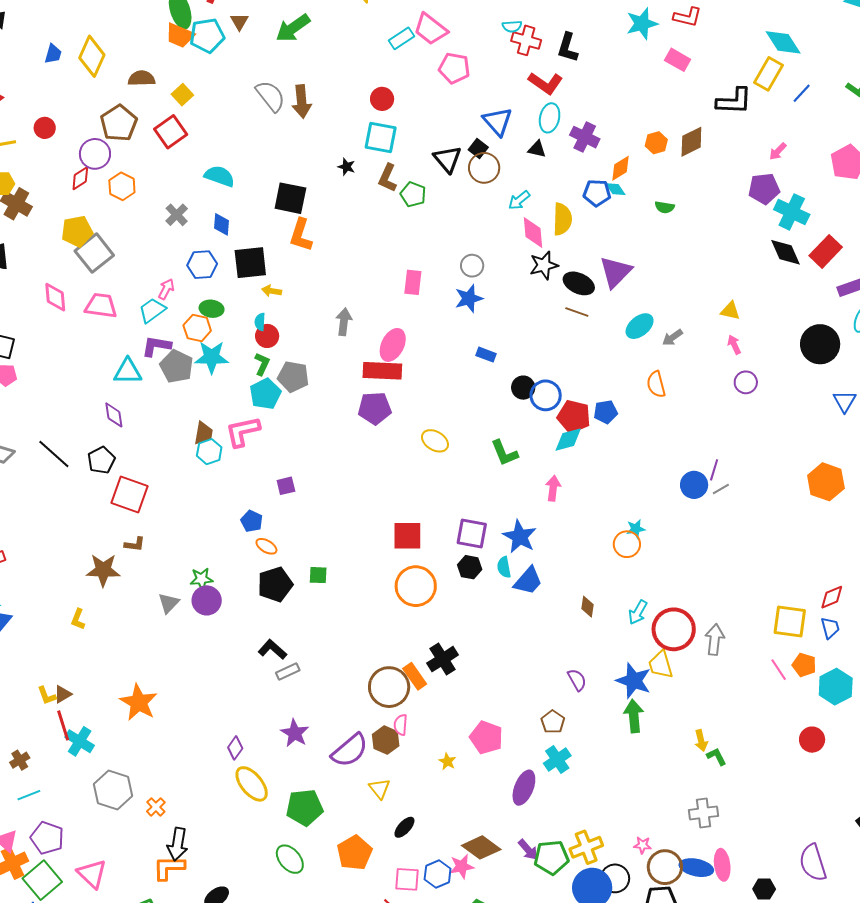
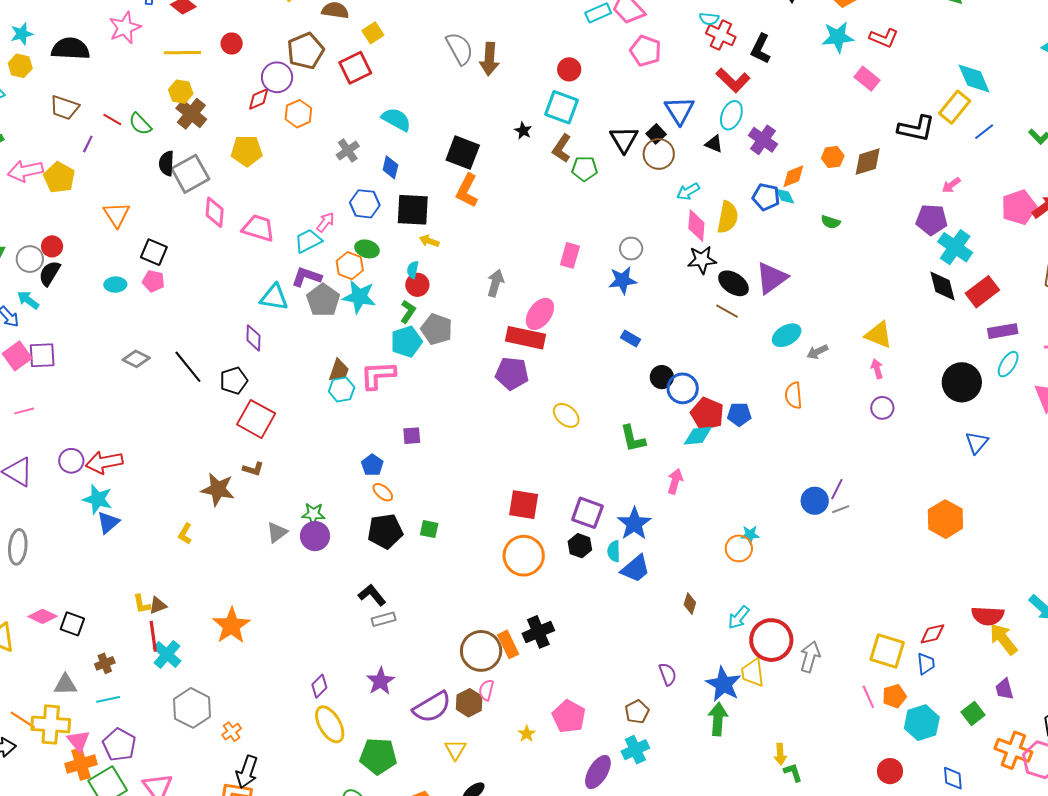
green pentagon: (413, 194) -> (584, 169), turned -30
gray square: (94, 253) -> (190, 174), moved
yellow triangle: (730, 311) -> (879, 335), size x1.4
orange pentagon: (804, 665) -> (894, 696), turned 30

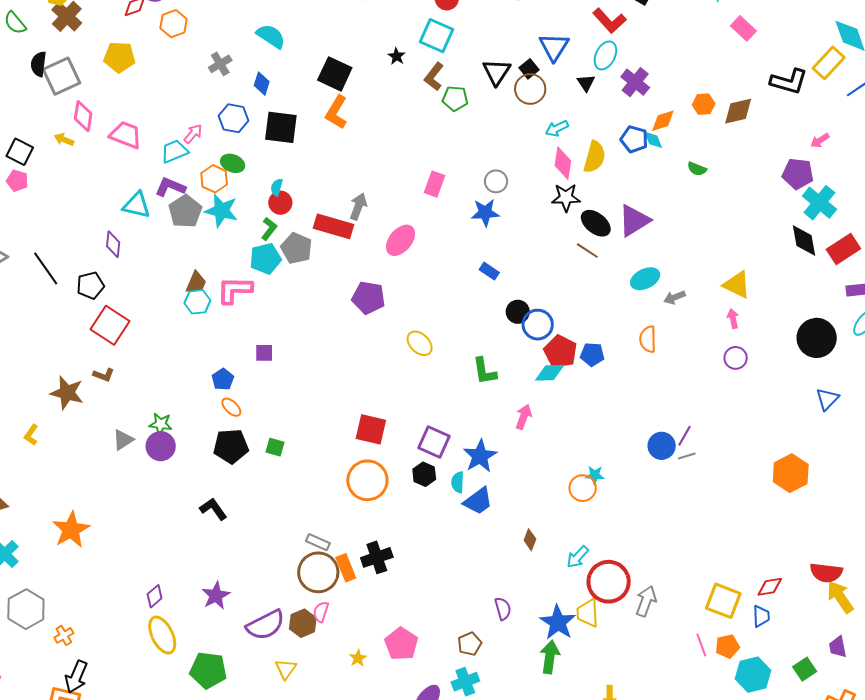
black triangle: (714, 144) -> (586, 83), turned 30
yellow arrow: (429, 241) -> (64, 140), moved
red rectangle: (526, 338) -> (333, 226), moved
gray rectangle: (384, 619) -> (318, 542), moved, turned 35

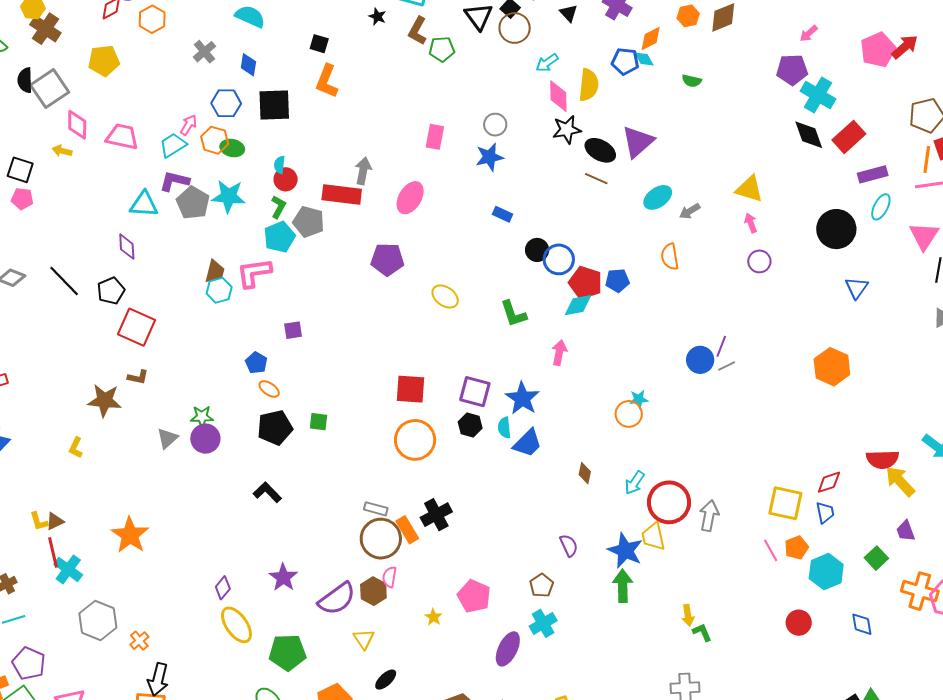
black square: (335, 74) -> (319, 44), size x0.6
orange hexagon: (214, 179) -> (215, 140), moved

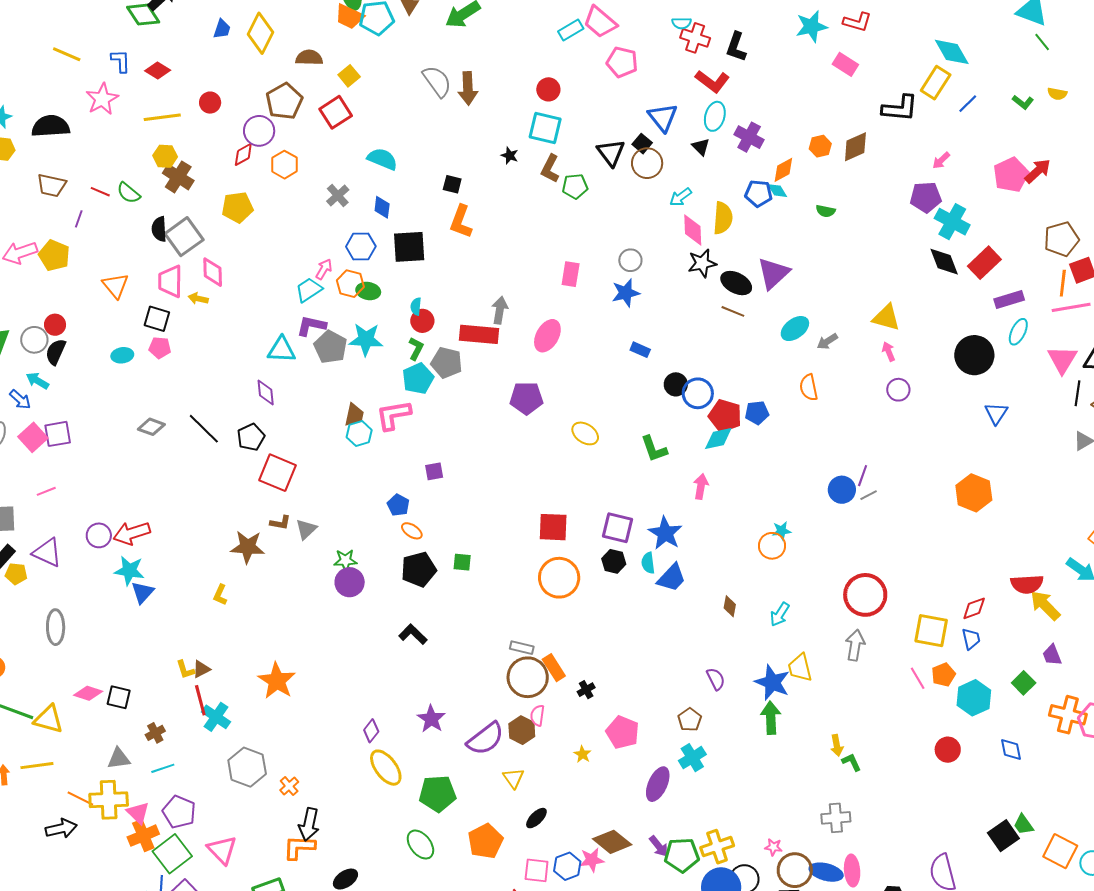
pink trapezoid: (122, 137) -> (170, 281), moved, turned -100
gray triangle: (167, 438) -> (306, 529), moved
red circle: (669, 502) -> (865, 595), moved
black cross: (436, 515) -> (586, 690), moved, size x0.6

